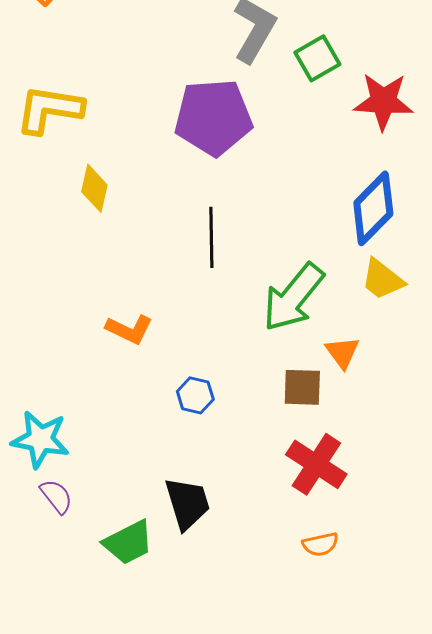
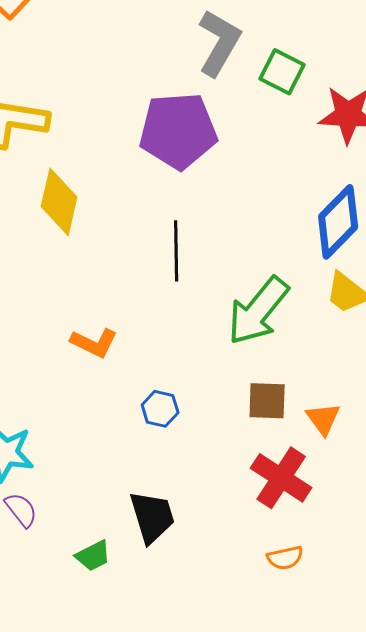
green square: (317, 58) -> (282, 72), turned -33
yellow diamond: (94, 188) -> (59, 202), size x1.4
orange triangle: (342, 352) -> (323, 419), moved
green trapezoid: (128, 542) -> (93, 556), size x0.7

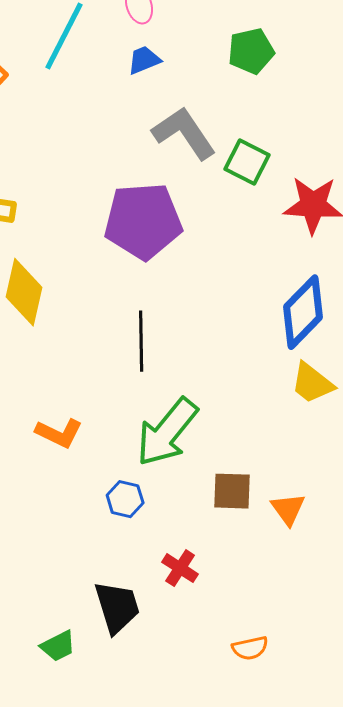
gray L-shape: (219, 43) -> (184, 133), turned -64
green arrow: (258, 311) -> (167, 432), moved
red cross: (281, 478) -> (180, 568), moved, size x0.6

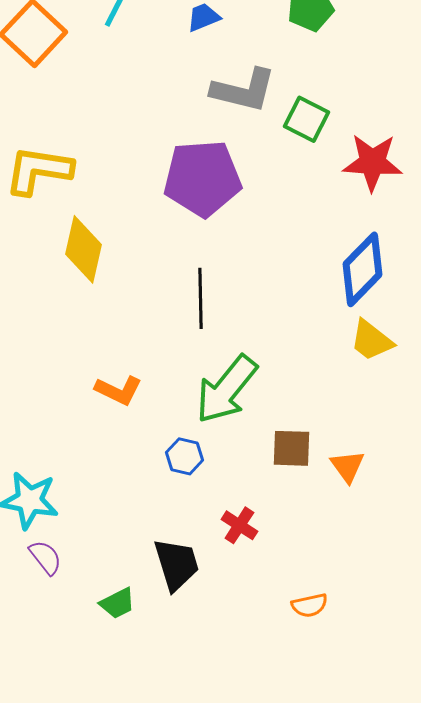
gray L-shape: (184, 133) -> (243, 90), turned 138

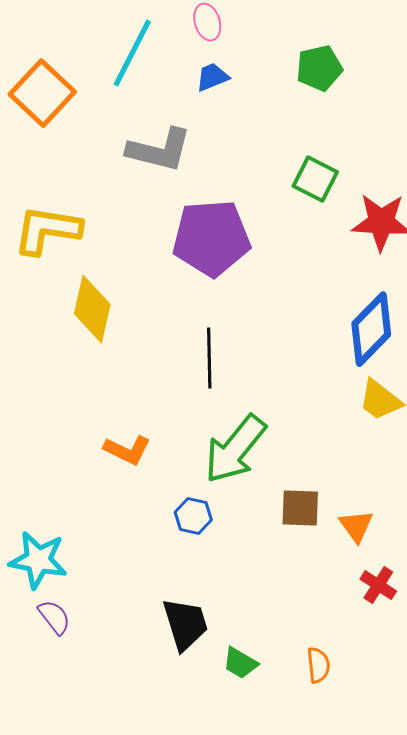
gray L-shape: (243, 90) -> (159, 150), moved
red cross: (239, 525) -> (378, 585), moved
green trapezoid: (117, 603) -> (240, 663), moved, turned 57
orange semicircle: (309, 605) -> (318, 665), turned -84

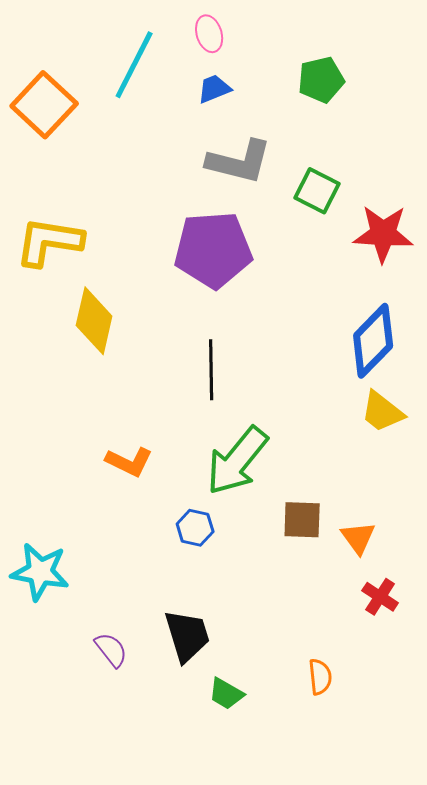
gray L-shape: (159, 150) -> (239, 162), moved
purple semicircle: (54, 617) -> (111, 650), moved
green trapezoid: (240, 663) -> (226, 694), moved

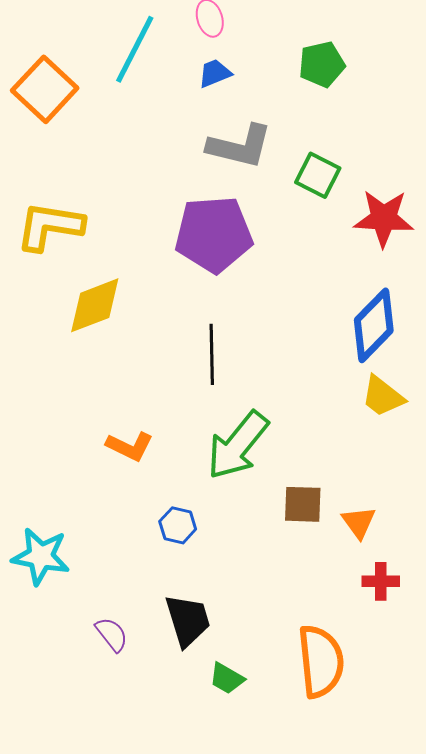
yellow diamond: (94, 321) -> (95, 305), turned 56
blue hexagon: (195, 528) -> (178, 525), moved
red cross: (380, 597) -> (381, 581), turned -33
orange semicircle: (320, 677) -> (321, 661), size x2.0

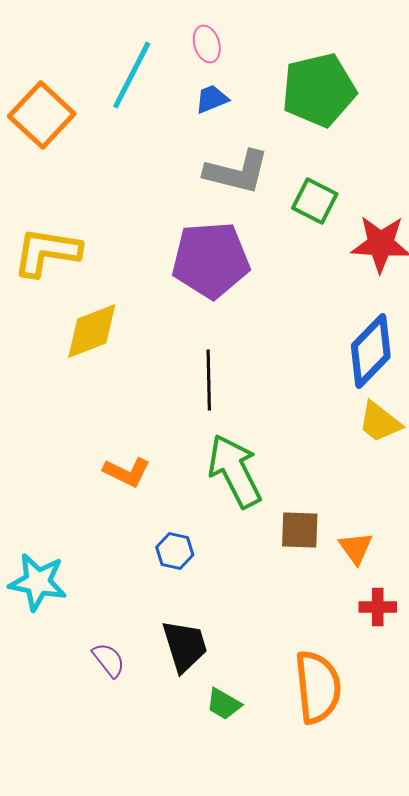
green pentagon: (322, 64) -> (319, 90), size x1.6
green arrow: (238, 445) -> (235, 471), turned 114

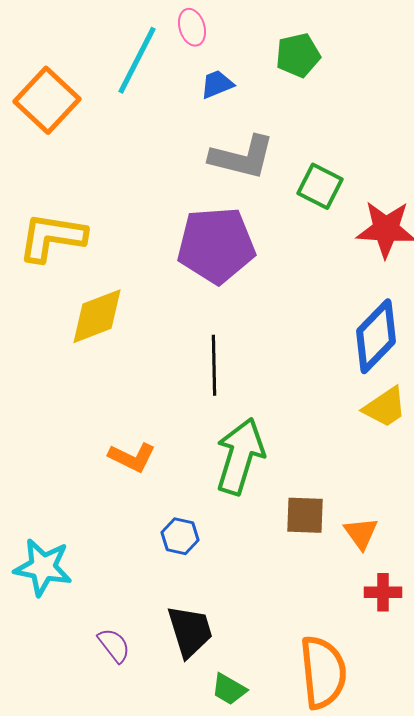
pink ellipse: (207, 44) -> (192, 27), moved
green pentagon: (319, 90) -> (298, 55), moved, size x0.6
yellow trapezoid: (380, 422) -> (385, 407), turned -72
green arrow: (235, 471) -> (240, 456), turned 44

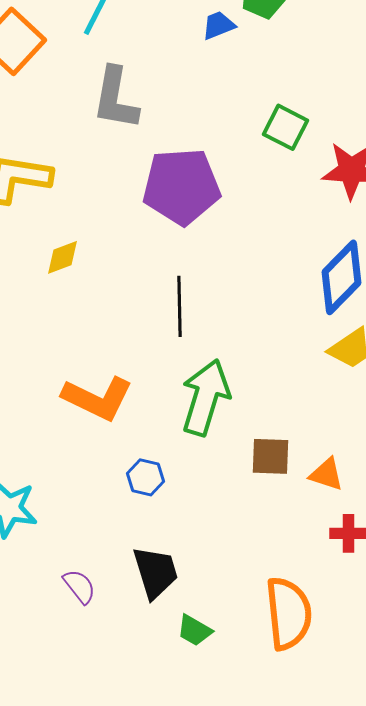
blue trapezoid: (217, 84) -> (218, 25), moved
gray L-shape: (242, 157) -> (115, 98), moved, turned 86
yellow diamond: (97, 316) -> (62, 257), size x0.6
orange L-shape: (132, 457) -> (97, 398), size x1.5
orange triangle: (361, 533) -> (326, 474), turned -36

